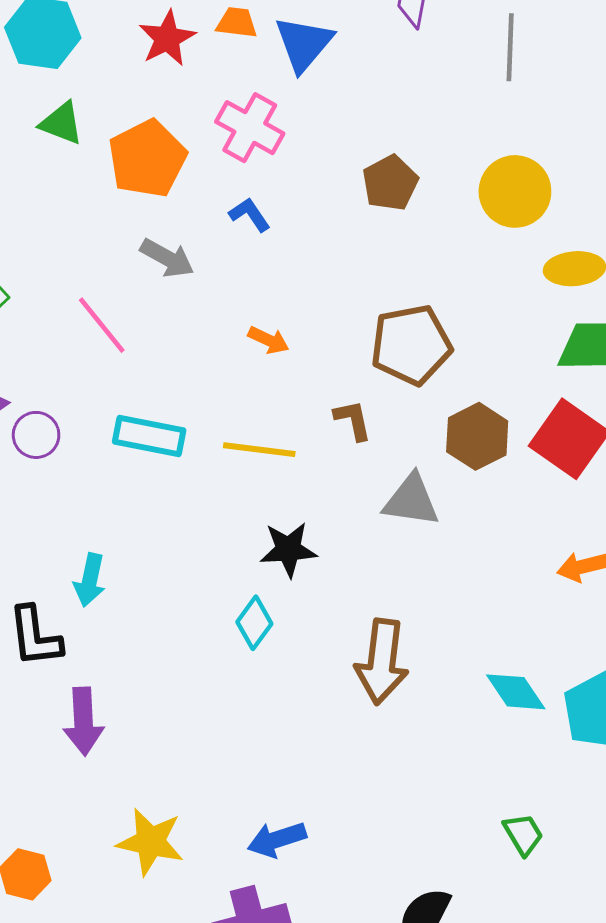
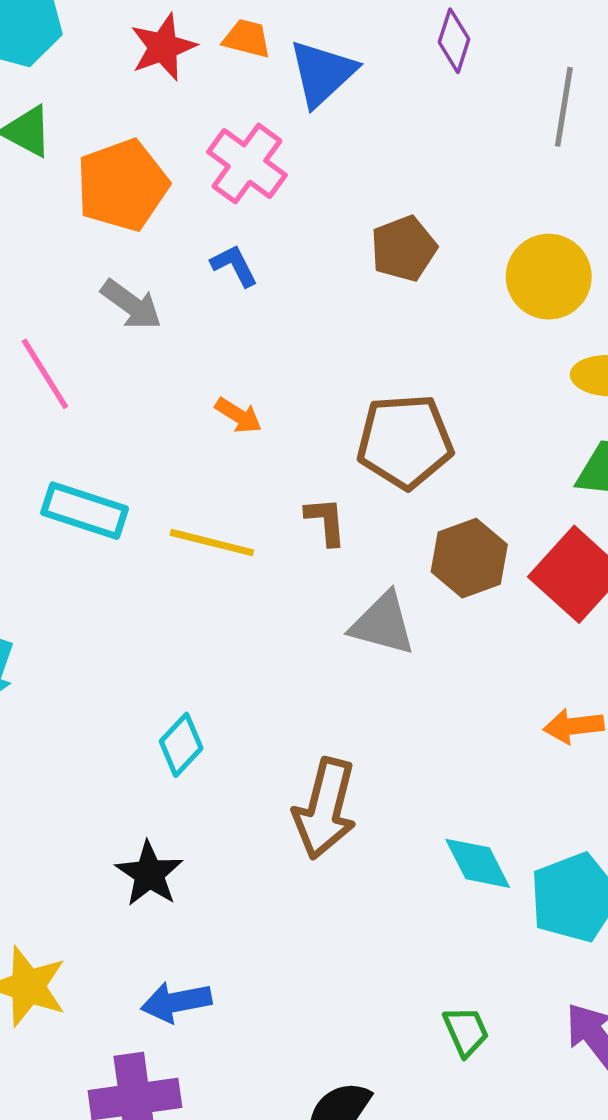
black star: (288, 549) -> (149, 874), moved, turned 30

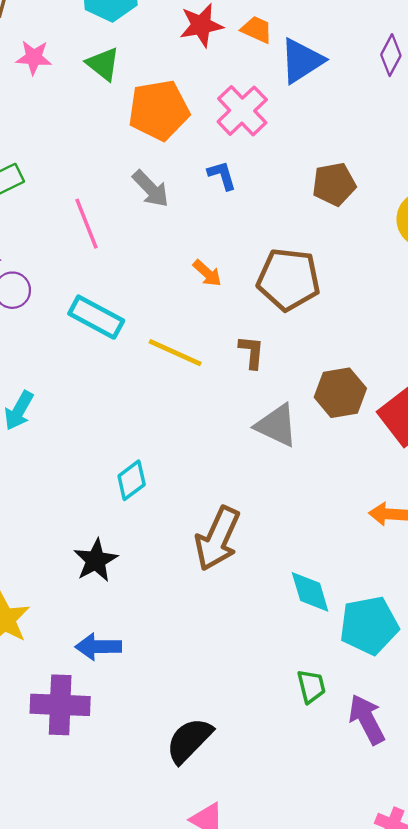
brown pentagon: (405, 441) -> (289, 279), moved
green trapezoid: (466, 1031) -> (311, 686), moved

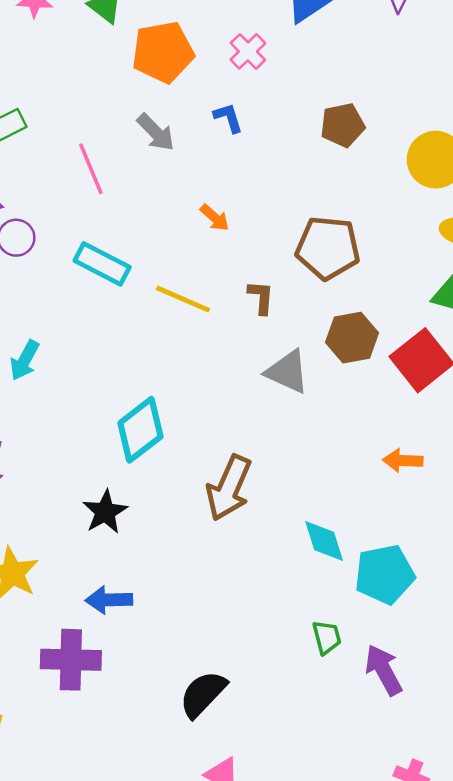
pink cross: (242, 111) -> (248, 51), size x0.7
brown pentagon: (289, 279) -> (328, 248), moved
cyan diamond: (132, 480) -> (140, 430), size x1.6

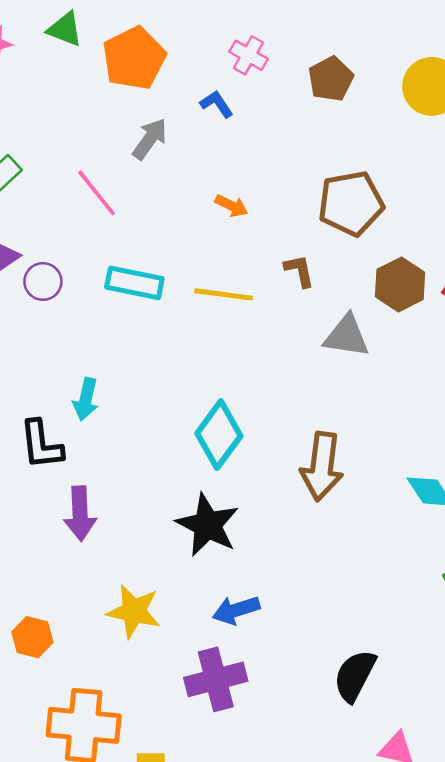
pink cross: (248, 51) -> (249, 55), moved
gray arrow: (156, 132) -> (150, 139), turned -84
black star: (105, 512) -> (207, 525), size x1.4

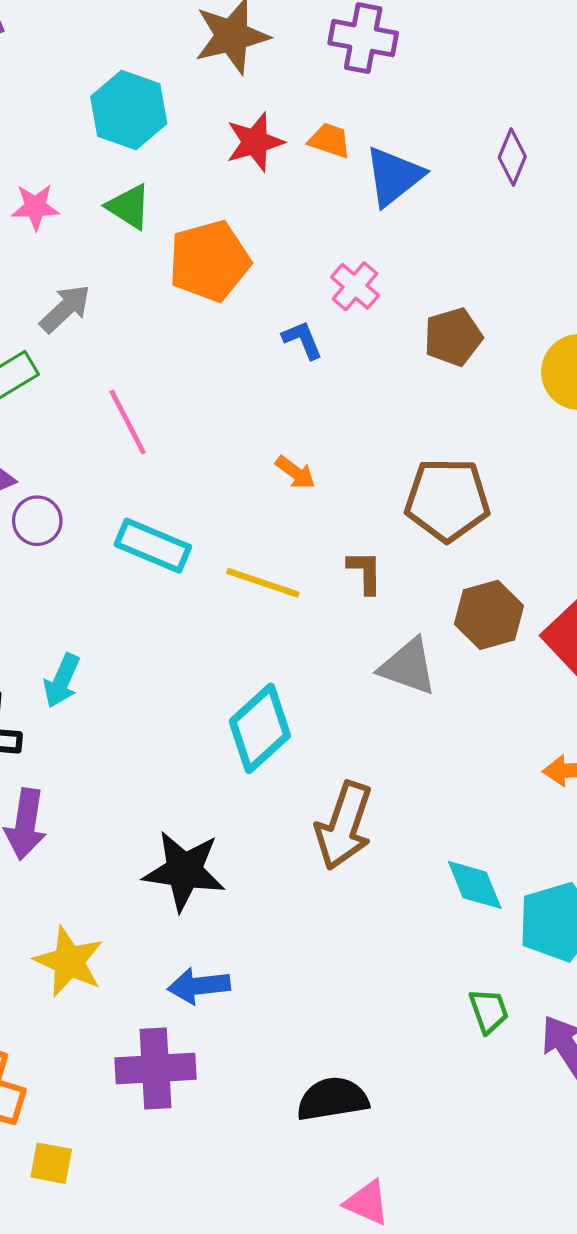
gray arrow: (150, 139) -> (65, 309), moved
cyan diamond: (219, 435) -> (260, 728), moved
black star: (207, 525) -> (184, 871), turned -30
black semicircle: (355, 676) -> (333, 1099), turned 42

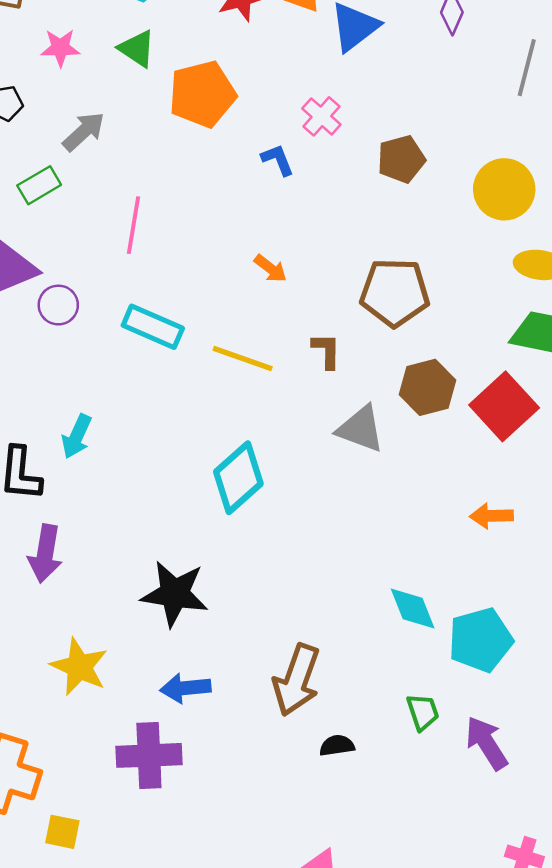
pink line: (128, 422) -> (133, 225), turned 36
brown arrow: (344, 826) -> (297, 680), moved
black semicircle: (333, 1099) -> (337, 746), moved, size x0.6

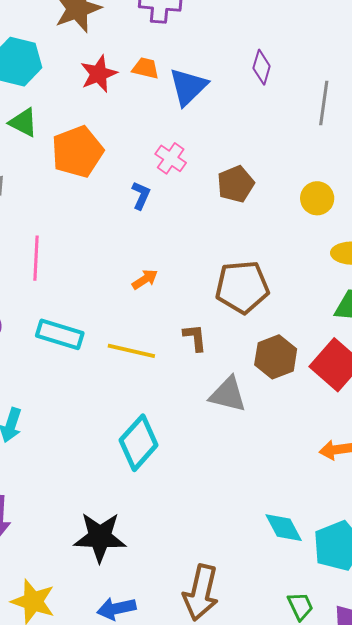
blue L-shape: (278, 160) -> (141, 195), turned 52
yellow circle: (504, 189) -> (317, 198), size x0.7
orange arrow: (270, 268) -> (145, 279), turned -64

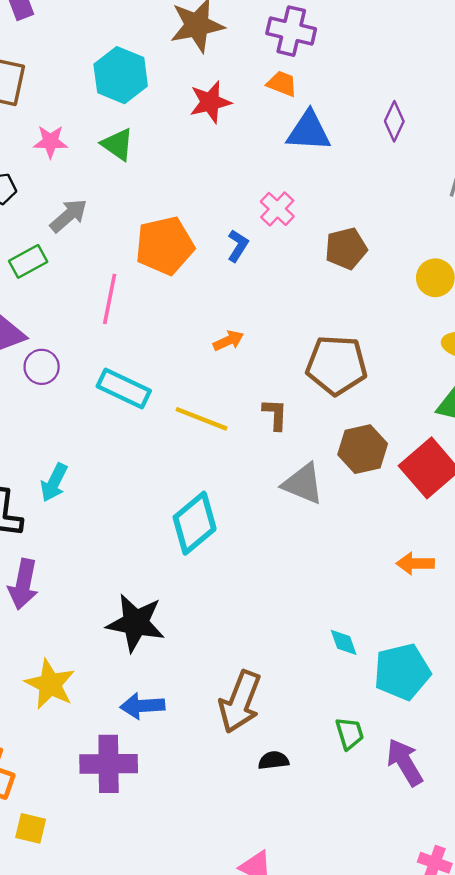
orange trapezoid: (145, 68) -> (282, 84), moved
blue triangle: (188, 87) -> (309, 131), turned 39
orange pentagon: (77, 152) -> (165, 246), moved
cyan diamond: (284, 528) -> (344, 642), size x0.7

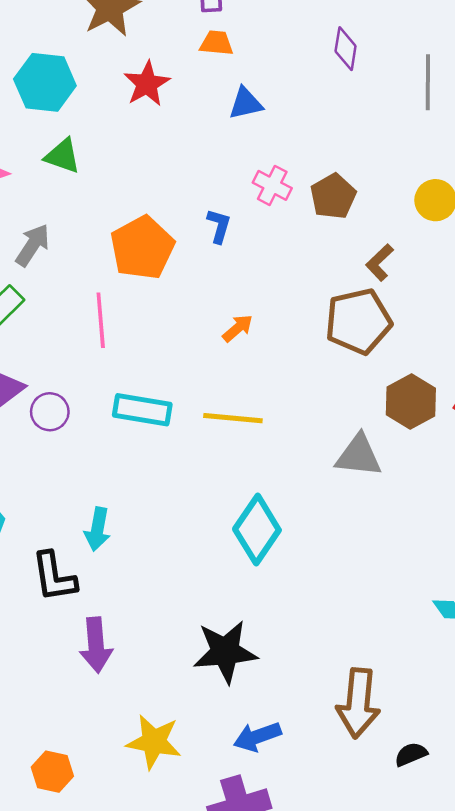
blue triangle: (309, 131) -> (246, 103), moved, size x0.7
pink cross: (277, 209) -> (272, 185), moved
brown L-shape: (275, 414) -> (380, 262), moved, turned -120

